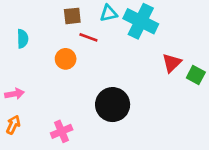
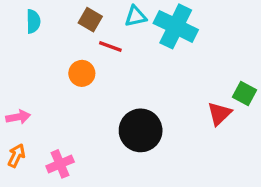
brown square: (72, 16) -> (90, 20), turned 36
cyan semicircle: (23, 39) -> (33, 21), moved
red triangle: (172, 63) -> (219, 114), moved
pink cross: (62, 131) -> (60, 164), moved

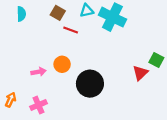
orange circle: (82, 73) -> (62, 64), moved
pink arrow: (18, 117) -> (38, 72), moved

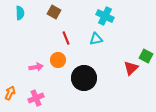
cyan triangle: (87, 11) -> (96, 39), moved
cyan cross: (112, 17) -> (105, 16), size x0.7
red line: (71, 30) -> (66, 38), moved, turned 48

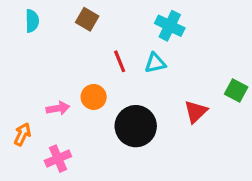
red line: (66, 38) -> (120, 61), moved
red triangle: (131, 68) -> (196, 112), moved
orange arrow: (10, 93) -> (22, 134), moved

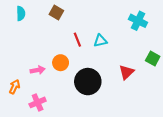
cyan cross: (170, 26) -> (138, 21), moved

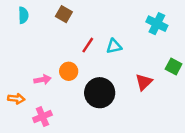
red line: (77, 40) -> (88, 45), turned 56
orange arrow: (14, 87) -> (16, 99), turned 72

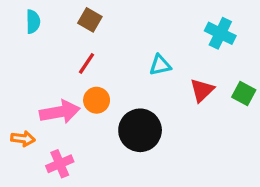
red line: (88, 45) -> (87, 63), moved
pink arrow: (42, 80) -> (60, 112), size x1.6
red triangle: (144, 82) -> (202, 90), moved

